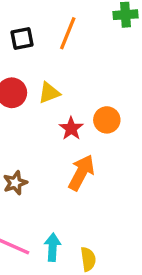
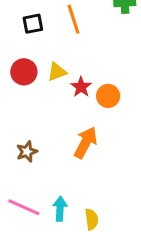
orange line: (68, 33) -> (74, 19), turned -40
red star: (71, 128) -> (81, 87), moved

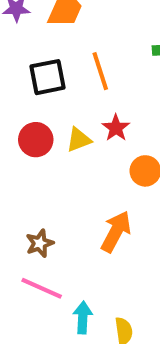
black square: (33, 24) -> (48, 77), size x1.4
red star: (81, 87) -> (116, 128), moved
pink line: (24, 207) -> (42, 288), moved

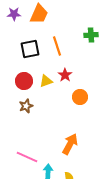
orange arrow: (116, 232) -> (70, 144), moved
brown star: (40, 243) -> (26, 106), moved

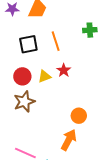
orange circle: (80, 97) -> (79, 116), moved
brown star: (26, 106) -> (24, 102), size x1.5

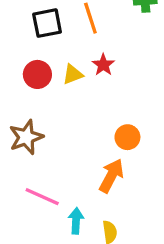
brown star: (24, 102) -> (26, 137), moved

